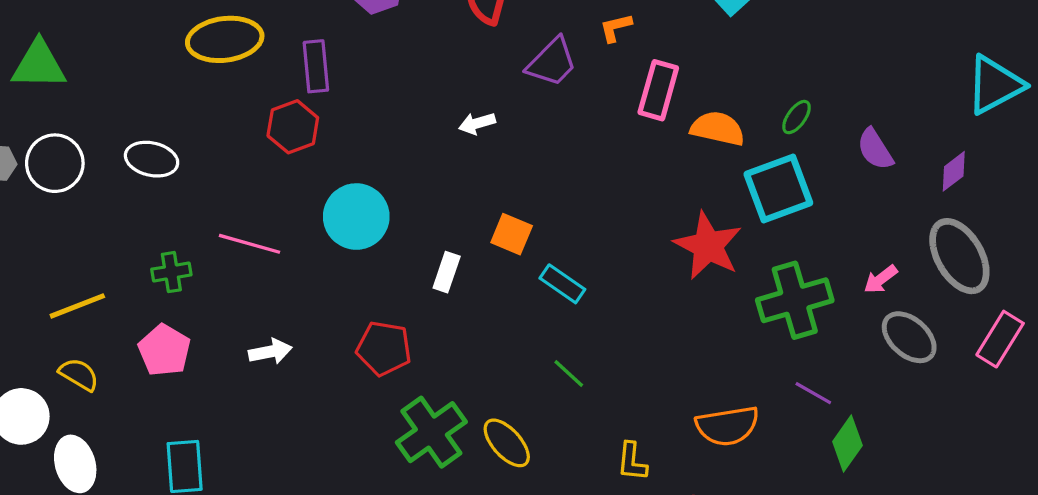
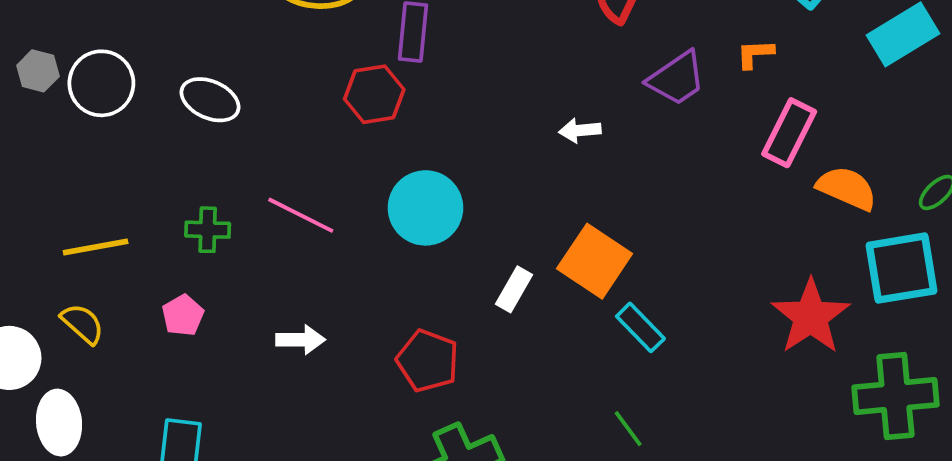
orange square: (512, 234) -> (595, 261), size x1.5
pink pentagon: (164, 350) -> (183, 315), size x0.7

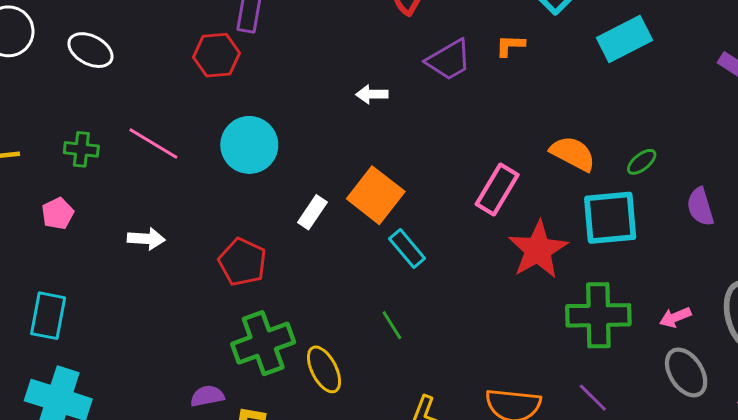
pink rectangle: (789, 133) -> (497, 189), moved

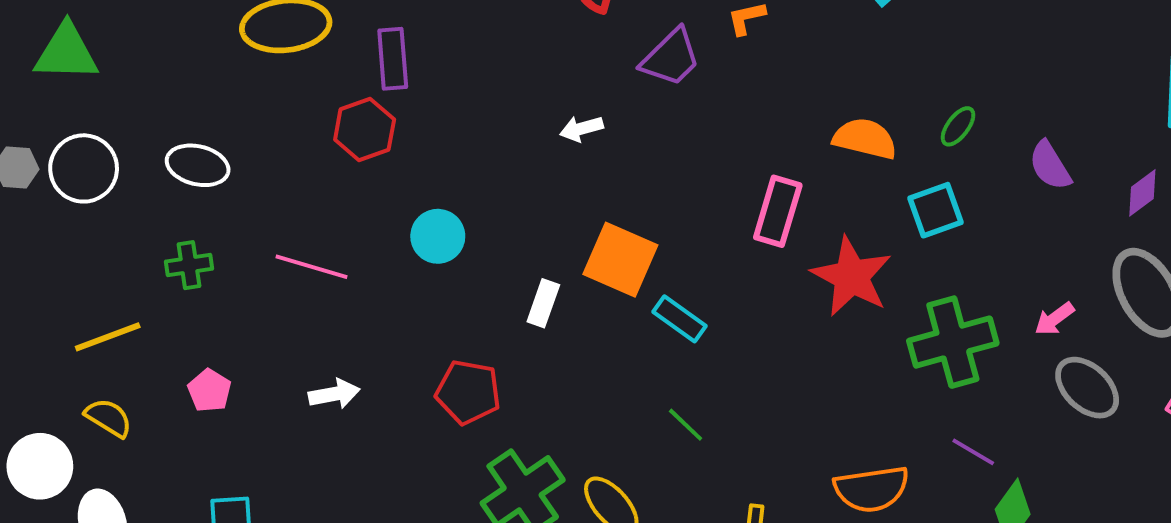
cyan circle: (249, 145) -> (438, 236), size x0.7
green cross: (81, 149) -> (189, 265), moved
cyan square: (610, 218) -> (936, 210), size x0.7

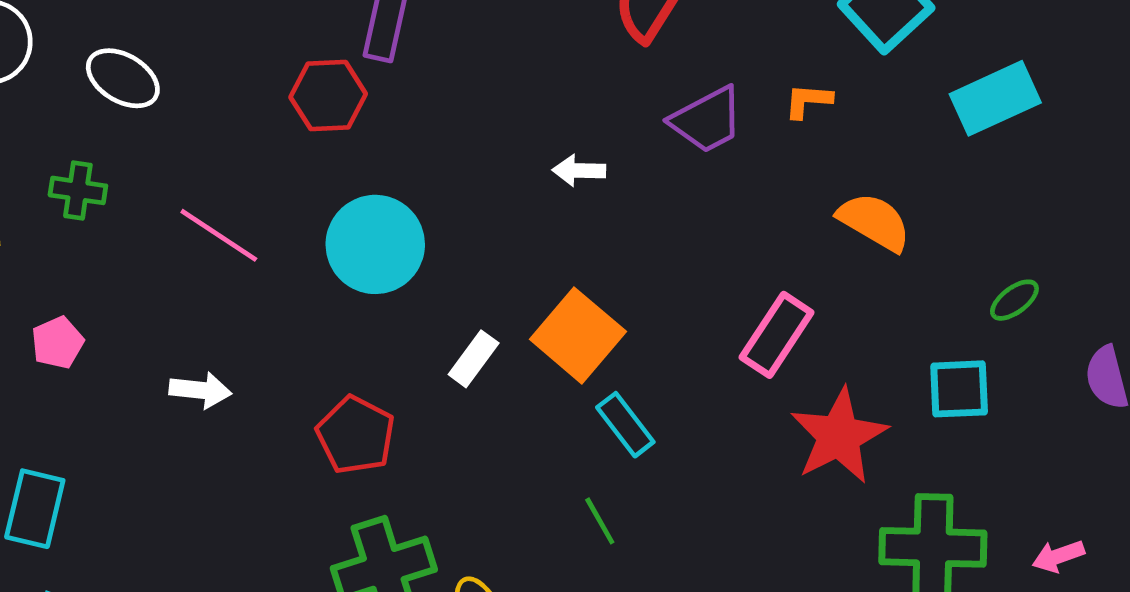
orange semicircle: (865, 139) -> (874, 222), moved
cyan circle: (438, 236) -> (375, 244), size x1.5
green line: (686, 425) -> (600, 521), moved

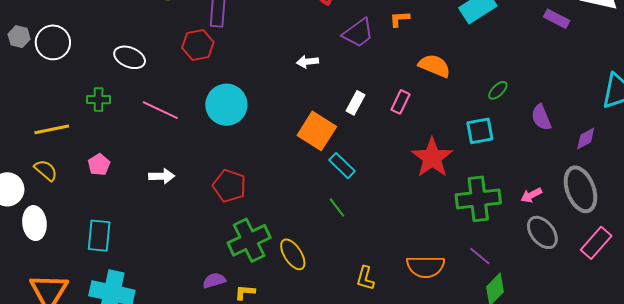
white ellipse: (123, 78) -> (130, 57), moved
pink rectangle: (777, 335) -> (401, 102), moved, size x0.7
white rectangle: (474, 359) -> (356, 103), moved

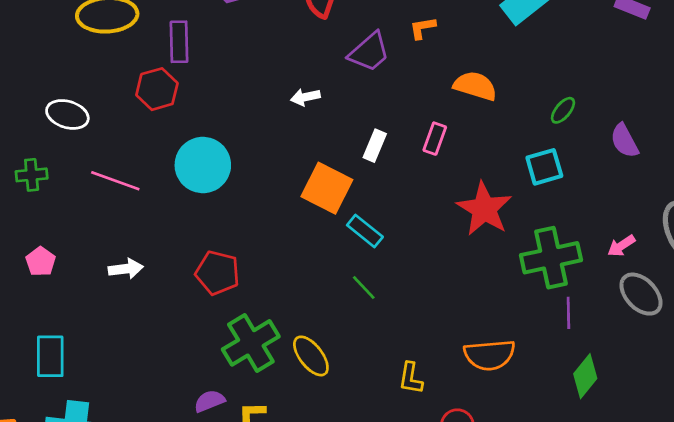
purple line: (480, 256) -> (568, 313), moved, turned 55

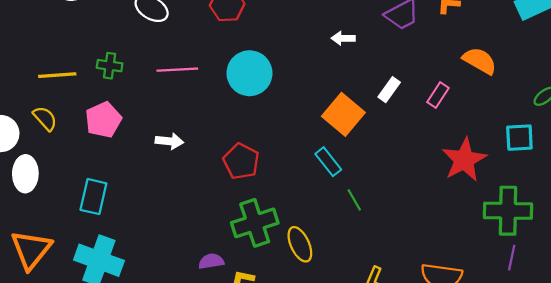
green cross: (32, 175) -> (110, 66), moved
pink line: (115, 181) -> (177, 70), turned -36
cyan rectangle: (365, 231) -> (328, 162), moved
pink pentagon: (41, 262) -> (103, 120), size x1.5

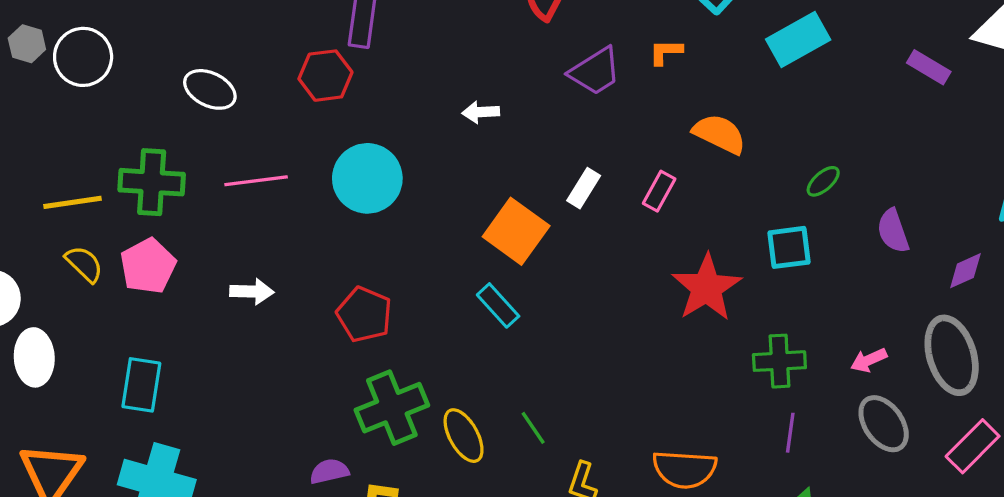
white arrow: (343, 38) -> (481, 112), moved
green cross: (110, 66) -> (152, 182), size x1.6
yellow semicircle: (45, 118) -> (84, 264), moved
green line: (354, 200) -> (533, 428), moved
green cross: (508, 211) -> (779, 361), size x0.7

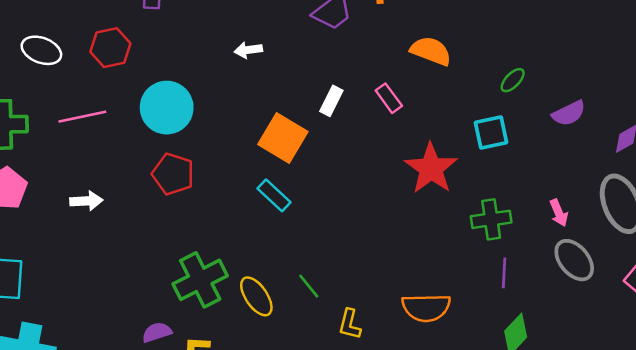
red hexagon: (325, 76) -> (110, 48), moved
pink rectangle: (659, 191) -> (389, 98), turned -60
purple semicircle: (893, 231) -> (569, 113), turned -92
red pentagon: (364, 314) -> (173, 174), moved
pink arrow: (869, 360) -> (559, 213), turned -84

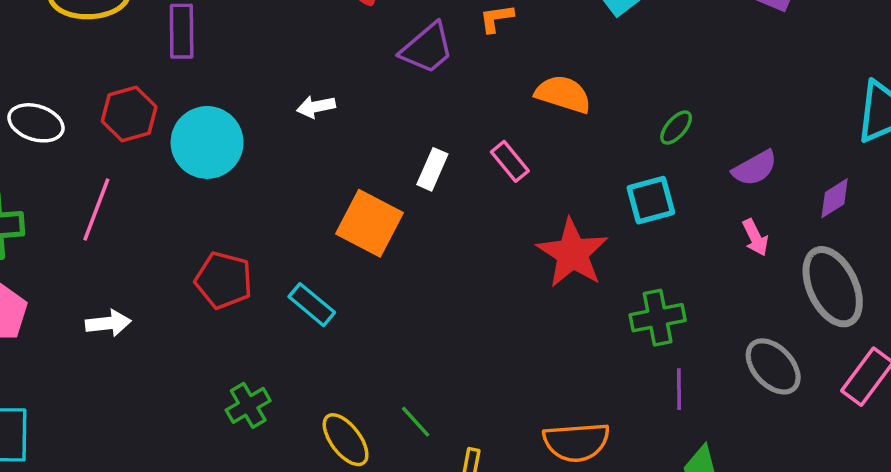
cyan circle: (167, 108) -> (207, 142), moved
pink line: (82, 117) -> (96, 210), turned -54
cyan rectangle: (274, 195) -> (312, 305), moved
pink arrow: (559, 213) -> (755, 237), moved
green cross: (200, 280) -> (248, 405), moved, size x0.6

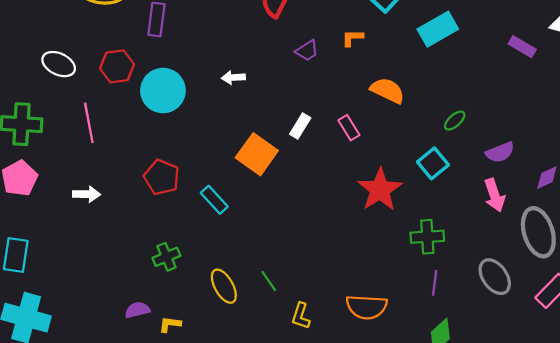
purple trapezoid: (427, 48) -> (307, 51), size x0.7
cyan square: (651, 200) -> (433, 163), turned -32
pink line: (96, 210) -> (89, 123), turned -39
pink arrow: (755, 237) -> (495, 195), size x1.4

